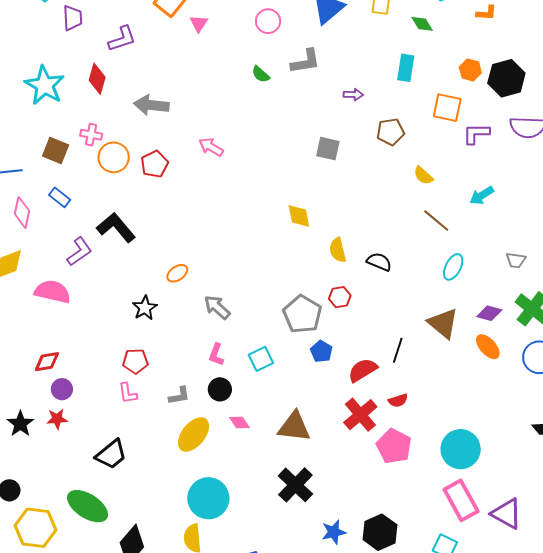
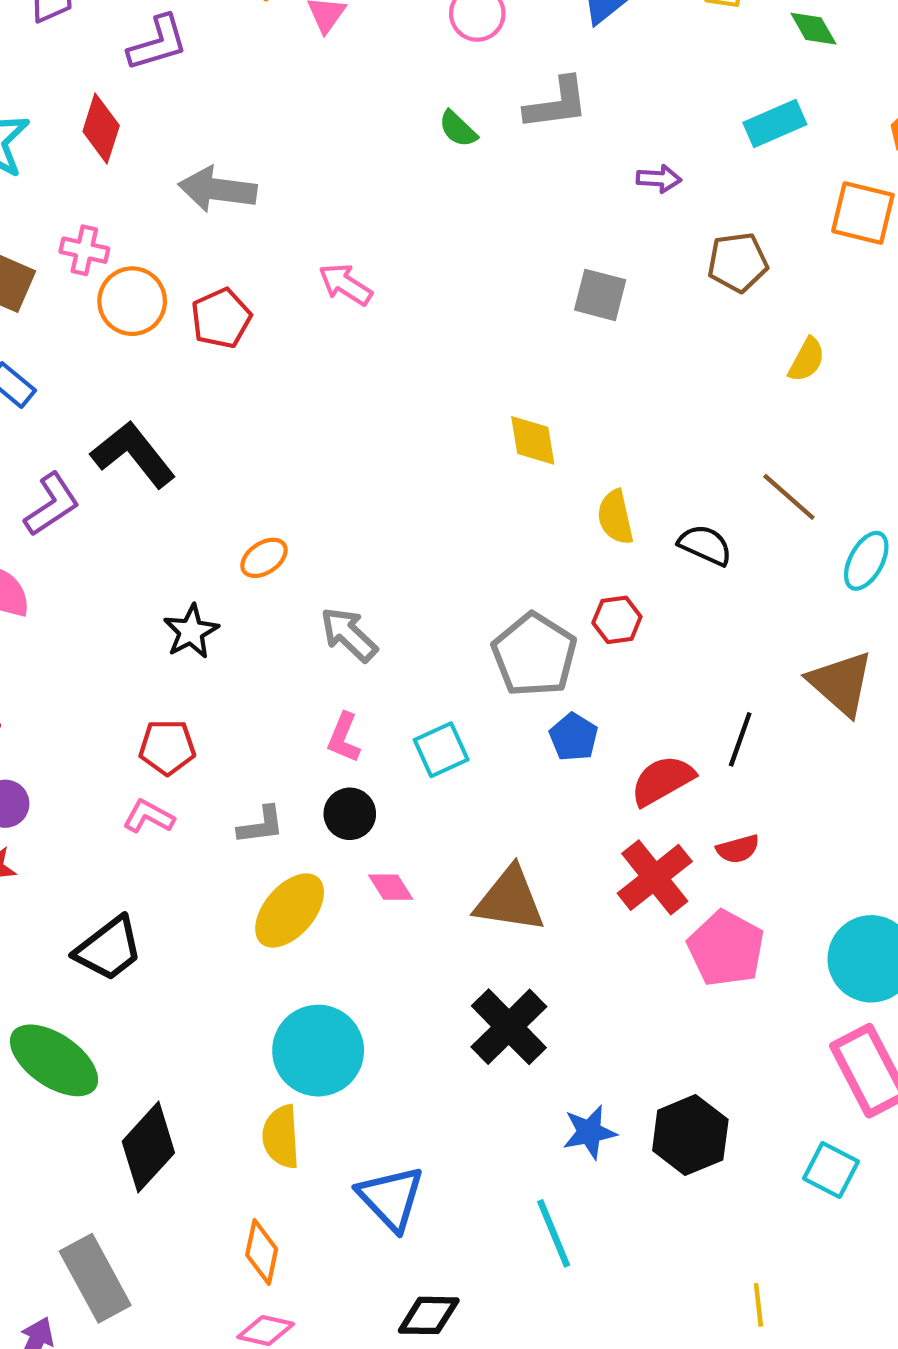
cyan rectangle: (406, 68) -> (775, 124), turned 56
yellow semicircle: (423, 176) -> (807, 360), turned -105
brown line: (436, 220) -> (789, 497), moved
pink L-shape: (128, 393) -> (149, 817), turned 125

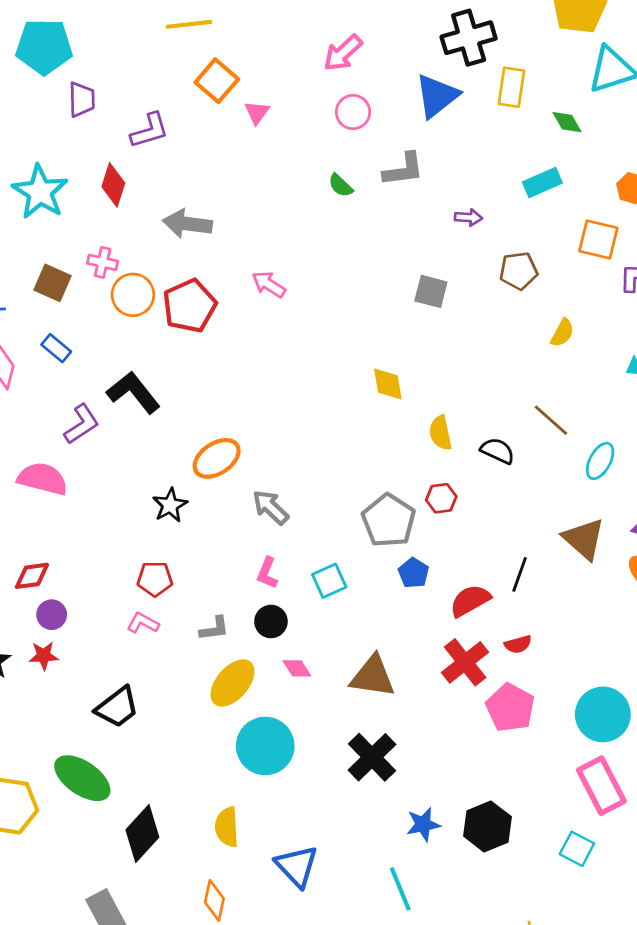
red pentagon: (221, 318) -> (190, 306), size x1.4
orange ellipse: (264, 558) -> (217, 458), size x1.6
cyan circle: (318, 1051) -> (265, 746), moved

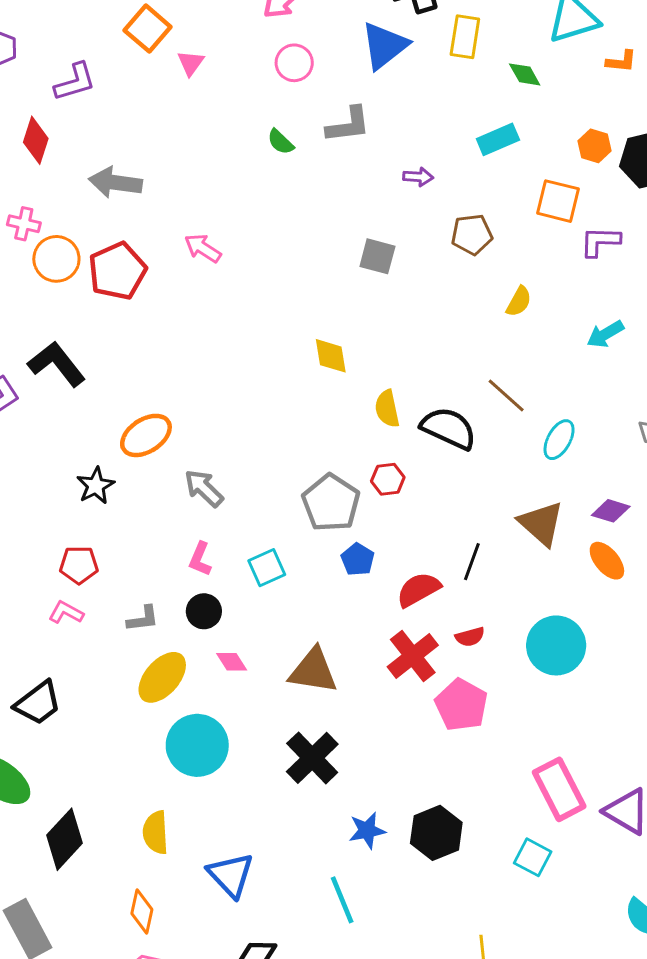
black semicircle: (498, 451) -> (449, 428), size x1.5
cyan circle: (603, 714) -> (556, 645), moved

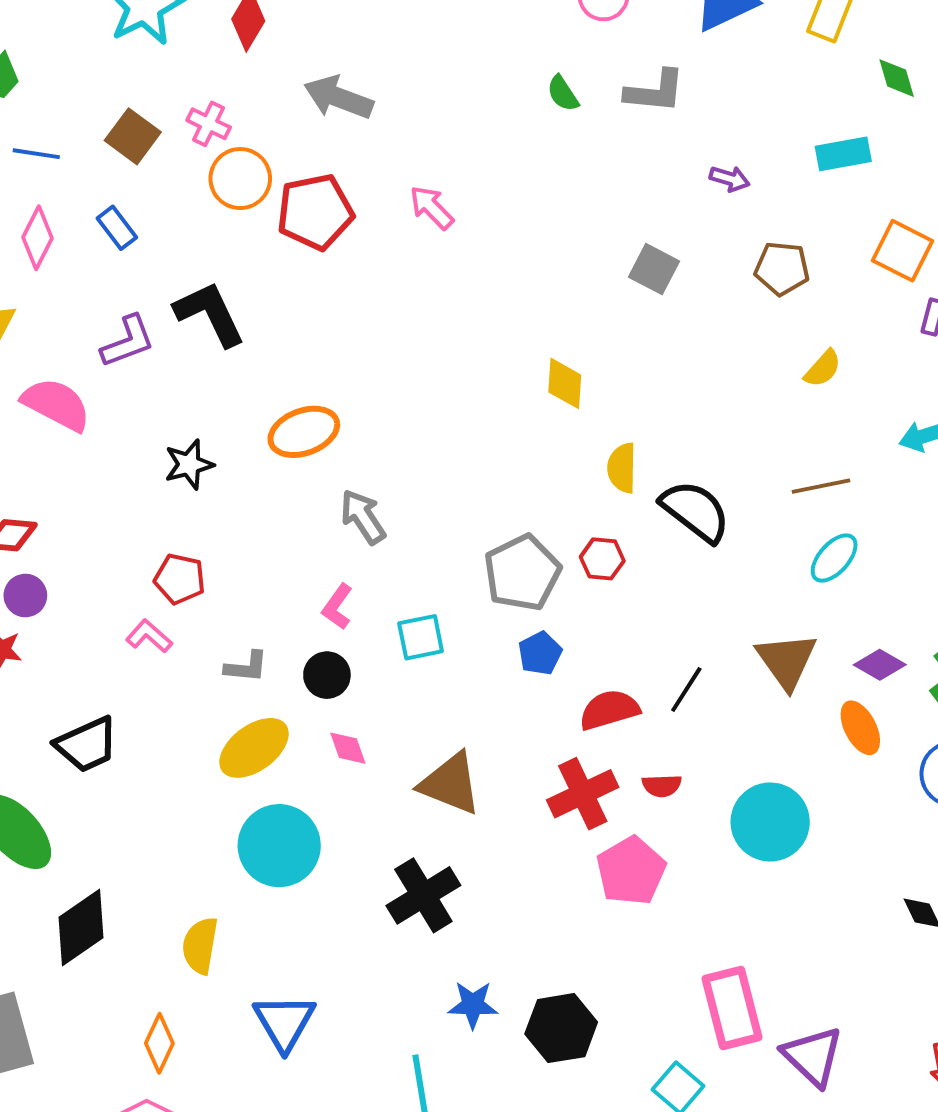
brown line: (506, 395) -> (821, 486), moved, turned -66
black star: (96, 486) -> (189, 464), moved

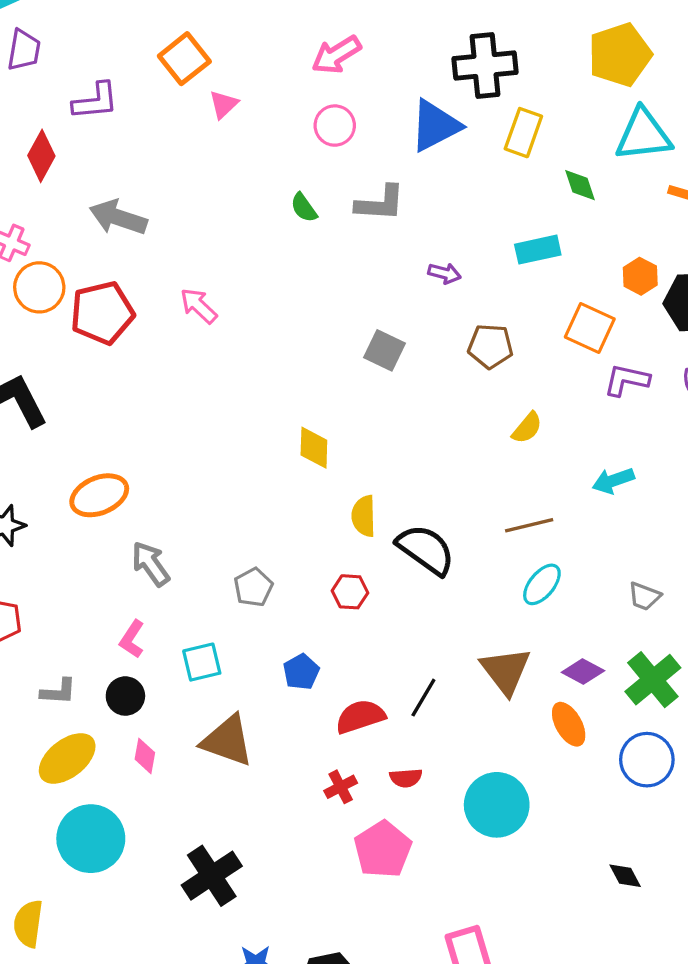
gray pentagon: (522, 573) -> (253, 587), moved, size x0.6
pink diamond: (348, 748) -> (145, 756), turned 32
brown triangle: (450, 784) -> (227, 741), moved
red cross: (583, 794) -> (341, 787), size x0.6

